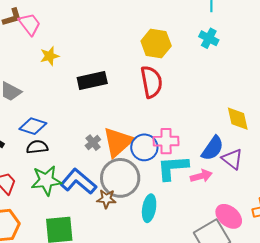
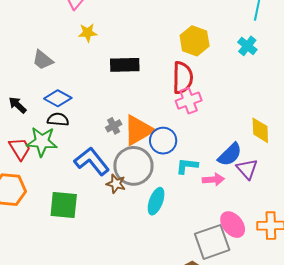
pink cross: (166, 141) -> (189, 101), moved, turned -30
cyan L-shape: (173, 168) -> (187, 166), size x0.7
green star: (46, 180) -> (42, 142), moved

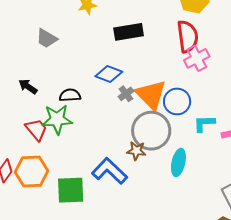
blue diamond: (58, 98) -> (109, 74), moved
orange triangle: (138, 130) -> (151, 95), turned -36
blue L-shape: (92, 161) -> (110, 171), moved
green square: (64, 205) -> (71, 190), moved

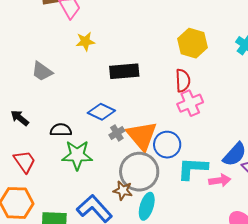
red semicircle: (188, 36) -> (183, 81), size x0.7
green star: (57, 119) -> (77, 155), moved
cyan L-shape: (204, 123) -> (193, 168), size x1.4
cyan ellipse: (178, 162) -> (147, 206), moved

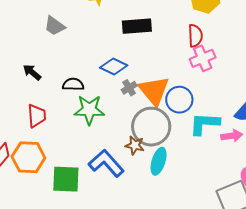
red trapezoid: (25, 161) -> (37, 116), turned 30

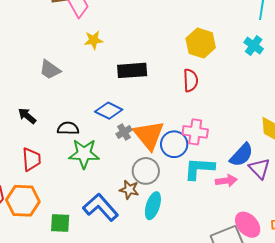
pink cross: (203, 58) -> (195, 132), moved, turned 30
gray circle: (151, 127) -> (146, 171), size x0.7
green square: (66, 179) -> (60, 223), size x0.7

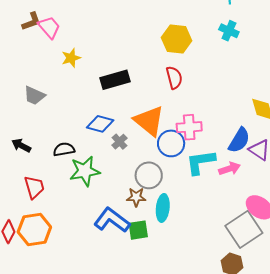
orange triangle: (149, 135) -> (149, 121), moved
green square: (60, 223) -> (138, 230), moved

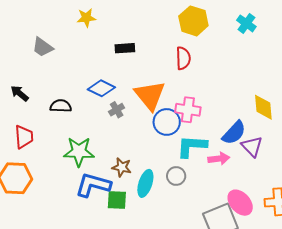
black rectangle: (115, 80) -> (125, 48), size x0.7
green star: (85, 171) -> (79, 152), moved
gray circle: (149, 175) -> (176, 176), moved, size x0.7
blue L-shape: (112, 220) -> (93, 185), turned -33

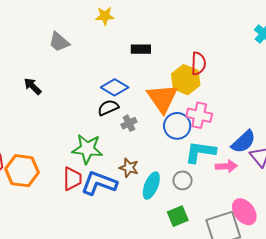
yellow hexagon: (193, 21) -> (186, 80), moved
black semicircle: (61, 106) -> (108, 108), moved, turned -30
gray cross: (117, 110) -> (129, 123), moved
red trapezoid: (24, 137) -> (72, 179), moved
green square: (117, 200) -> (178, 216), moved, turned -30

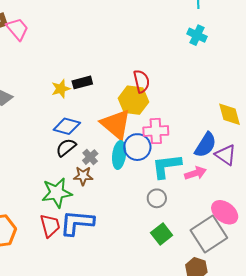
yellow star: (105, 16) -> (61, 89), moved
brown star: (129, 168) -> (83, 176), moved
cyan ellipse: (151, 186) -> (119, 155), moved

